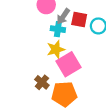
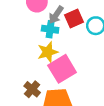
red square: (79, 20) -> (74, 18), turned -35

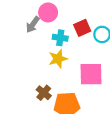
gray arrow: (56, 15) -> (33, 25), moved
pink square: (62, 69) -> (91, 74), moved, turned 30

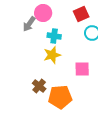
red square: (82, 28) -> (81, 14), moved
pink square: (91, 74) -> (82, 69), size x0.7

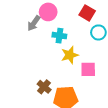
red square: (81, 14) -> (87, 13), turned -35
yellow star: (52, 55) -> (70, 55), moved

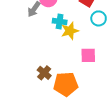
yellow star: (70, 55) -> (70, 31), moved

